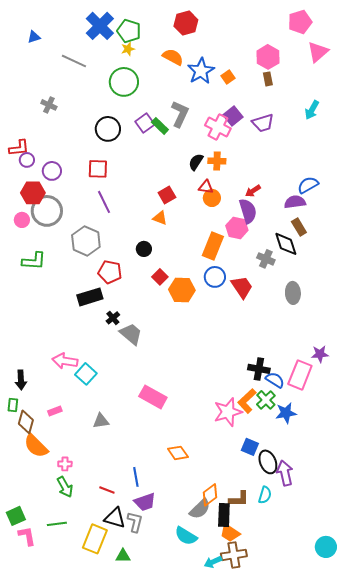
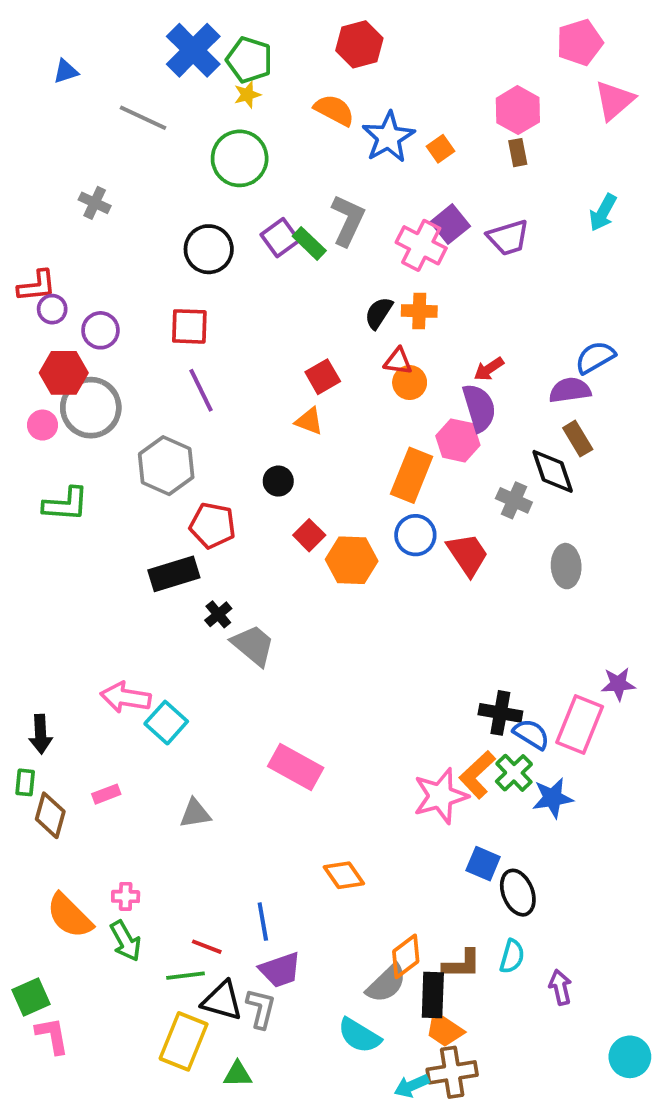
orange semicircle: (36, 446) -> (70, 916), moved
purple arrow: (285, 473) -> (560, 987), moved, size x0.7
green line: (57, 524) -> (185, 976), moved

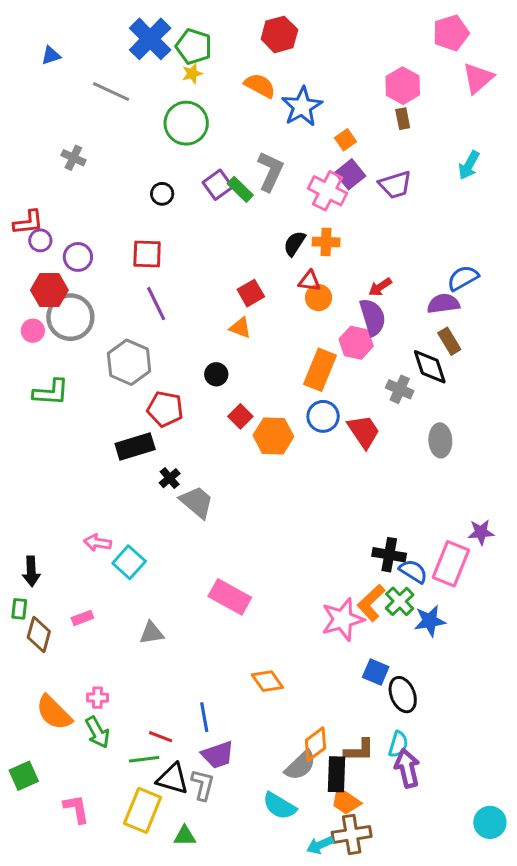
orange square: (441, 149) -> (346, 140), moved
black circle: (209, 249) -> (162, 194), size x0.6
pink arrow: (126, 697) -> (97, 543), size x0.7
purple arrow: (560, 987) -> (407, 768), moved, size x1.4
pink L-shape: (52, 1036) -> (76, 809), moved

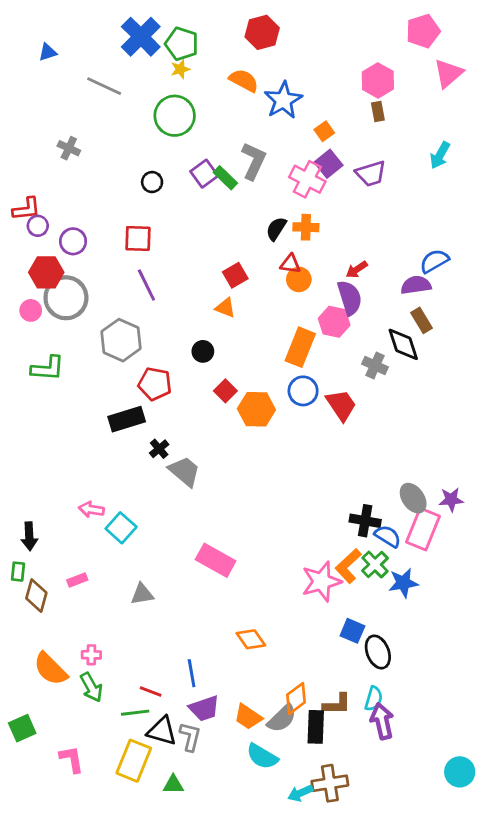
gray ellipse: (440, 440) -> (413, 498), moved, turned -32
orange trapezoid: (346, 801) -> (248, 717), moved

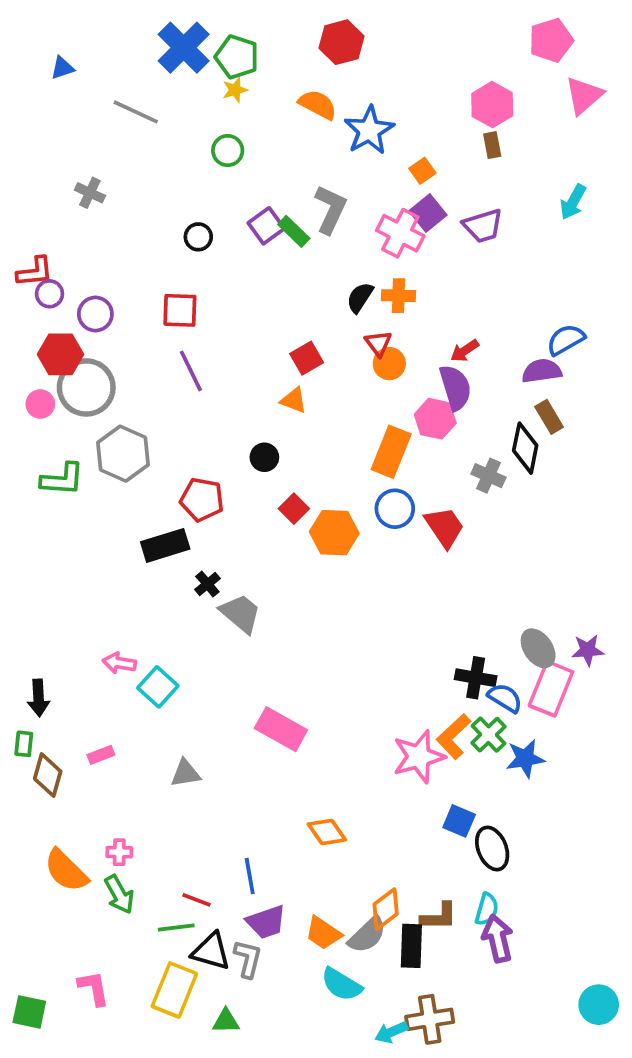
green circle: (175, 116) -> (228, 151), size x0.6
red triangle: (290, 264) -> (378, 343), turned 45
gray hexagon: (121, 340) -> (123, 454), moved
black diamond: (403, 344) -> (525, 448), turned 30
green square: (22, 728) -> (29, 1012), moved, turned 36

